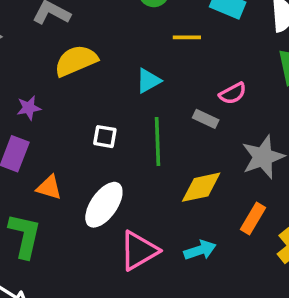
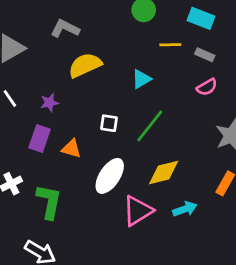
gray rectangle: (206, 119) -> (205, 55), moved
green line: (158, 142) -> (150, 126), turned 42
yellow diamond: (201, 187) -> (164, 172), moved
orange triangle: (49, 188) -> (71, 149), moved

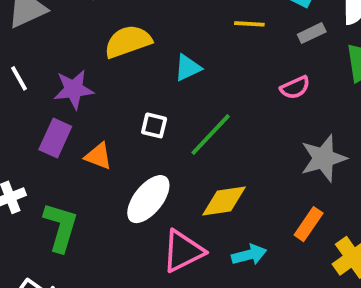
gray rectangle: (205, 55) -> (312, 33), moved, turned -54
cyan triangle: (141, 79) -> (188, 68), moved
purple star: (49, 103) -> (74, 89), size x1.5

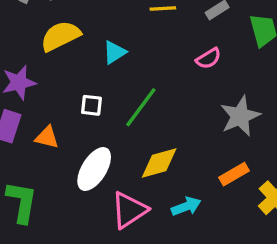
orange rectangle: (309, 224) -> (234, 174), turned 32

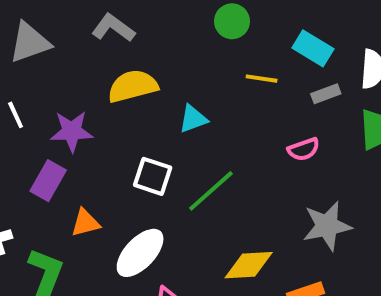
white square: (92, 105) -> (153, 176), size x1.4
orange triangle: (47, 137) -> (85, 223), moved, turned -40
yellow diamond: (159, 163) -> (249, 265), moved

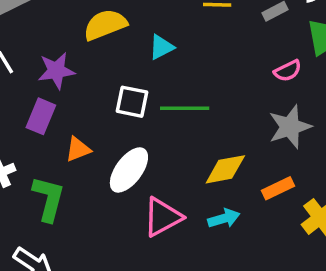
pink semicircle: (304, 149) -> (288, 71), moved
green line: (211, 191) -> (185, 108), turned 48

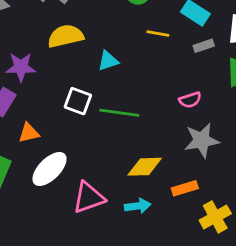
pink semicircle: (288, 71) -> (190, 100), moved
white ellipse: (129, 170) -> (50, 169), moved

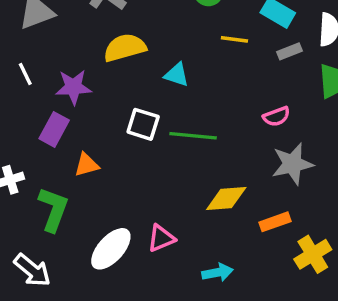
cyan triangle: (108, 61) -> (177, 75), turned 40
white ellipse: (50, 169) -> (111, 249), moved
pink triangle: (89, 198) -> (161, 238), size x0.7
cyan arrow: (138, 206) -> (218, 273), moved

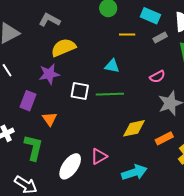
cyan triangle: (177, 75) -> (112, 66), moved
purple star: (73, 87) -> (49, 74), moved
orange triangle: (86, 165) -> (50, 119), turned -42
cyan arrow: (218, 273) -> (134, 172), size x1.4

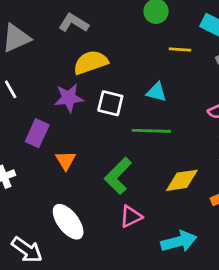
white square: (80, 91) -> (110, 103), moved
green L-shape: (34, 148) -> (118, 176), moved, turned -152
white ellipse: (70, 166) -> (68, 222), moved, turned -76

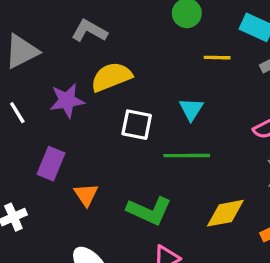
cyan triangle: (157, 92) -> (191, 109), turned 50
purple star: (69, 98) -> (67, 101), moved
green L-shape: (118, 176) -> (149, 211), turned -108

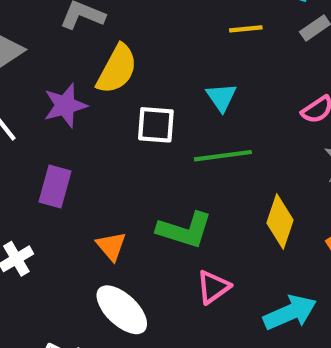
yellow semicircle: (111, 77) -> (117, 69), turned 147
orange triangle: (86, 195) -> (111, 246), moved
yellow diamond: (225, 213) -> (280, 222), turned -54

